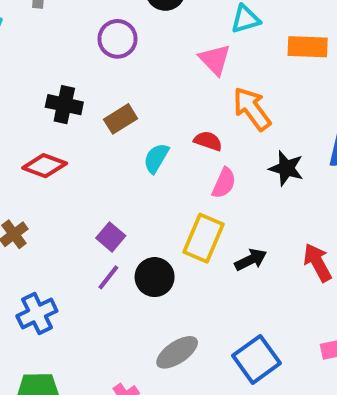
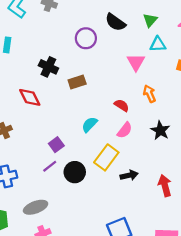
orange arrow: (252, 109) -> (149, 94), size x0.7
cyan semicircle: (156, 158) -> (90, 125), moved
red diamond: (45, 166) -> (30, 97), turned 30
gray ellipse: (177, 352) -> (36, 207), moved

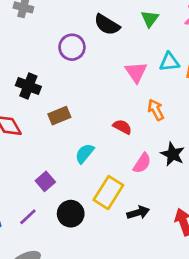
cyan triangle: (158, 44) -> (169, 62), moved
brown rectangle: (77, 82) -> (59, 116), moved
pink semicircle: (125, 130) -> (142, 163), moved
purple line: (50, 166) -> (28, 217), moved

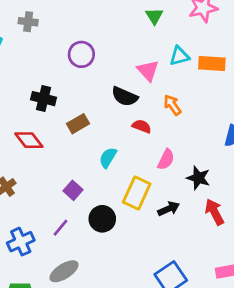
black semicircle: (107, 25) -> (125, 96), moved
black star: (173, 154) -> (198, 178), moved

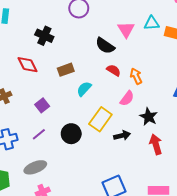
orange arrow: (172, 105) -> (136, 76), moved
brown rectangle: (78, 124) -> (66, 70), moved
purple square: (73, 190) -> (42, 105), moved

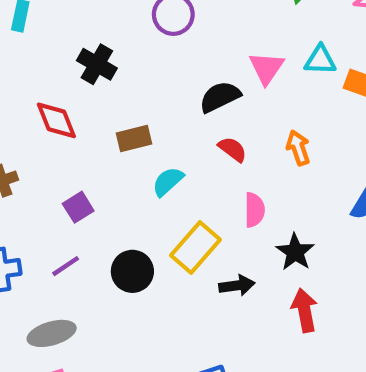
black semicircle: (105, 46) -> (220, 97), turned 114
orange arrow: (136, 76) -> (298, 148), moved
pink semicircle: (127, 98) -> (255, 210), turned -42

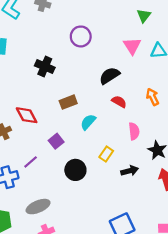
pink triangle: (266, 68) -> (132, 46), moved
red diamond: (56, 120) -> (27, 115), moved
purple square: (78, 207) -> (56, 141), moved
yellow rectangle: (196, 248) -> (106, 154), size x0.6
purple line: (66, 266) -> (31, 162), moved

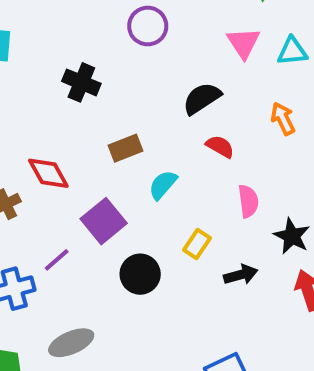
orange arrow: (153, 97) -> (283, 119), moved
purple square: (56, 141) -> (104, 221), size x1.5

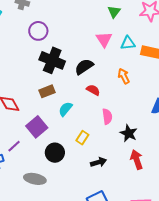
purple circle: (148, 26) -> (38, 31), moved
black cross: (81, 82) -> (52, 60), moved, size x1.4
black arrow: (241, 275) -> (99, 162), moved
gray ellipse: (71, 343) -> (35, 179), moved, turned 35

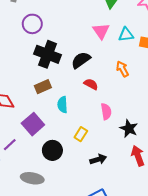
cyan semicircle: (65, 109) -> (62, 105), turned -42

